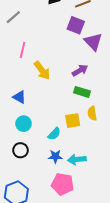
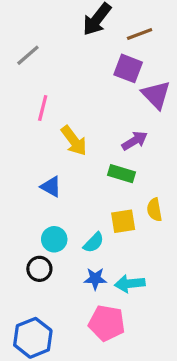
green rectangle: (82, 92) -> (122, 174), moved
blue triangle: (19, 97) -> (51, 187), moved
cyan circle: (24, 124) -> (54, 239), moved

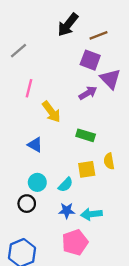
purple arrow: (135, 141) -> (88, 93), moved
pink pentagon: (107, 323) -> (75, 242), turned -30

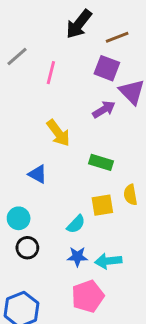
pink line: (29, 88) -> (51, 73), moved
cyan circle: (37, 182) -> (19, 218), moved

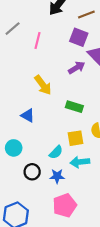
black circle: (27, 248) -> (32, 172), moved
cyan arrow: (108, 261) -> (80, 162), moved

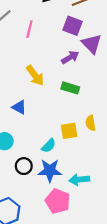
green rectangle: (74, 107) -> (70, 88), moved
cyan arrow: (80, 162) -> (79, 180), moved
blue star: (57, 176) -> (50, 171), size x1.5
pink pentagon: (65, 205) -> (58, 201), turned -30

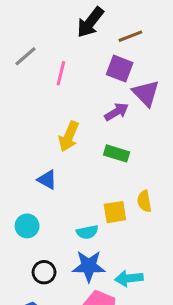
yellow arrow: (35, 76) -> (69, 136), turned 60
cyan semicircle: (49, 146) -> (87, 232), turned 35
black circle: (24, 166) -> (44, 272), moved

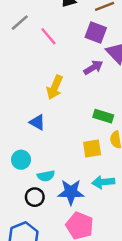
pink line: (61, 73) -> (48, 36), turned -54
green rectangle: (117, 153) -> (103, 116), moved
cyan semicircle: (87, 232) -> (46, 176), moved
cyan arrow: (129, 278) -> (103, 182), moved

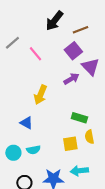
purple square: (96, 33) -> (73, 51), turned 30
cyan semicircle: (46, 176) -> (33, 150), moved

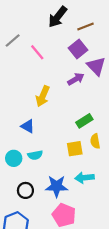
green rectangle: (79, 118) -> (84, 121), turned -49

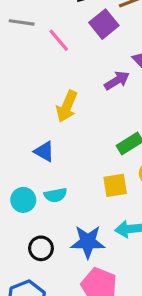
gray line: (13, 40) -> (22, 22), turned 49
purple square: (78, 49) -> (104, 24), moved

